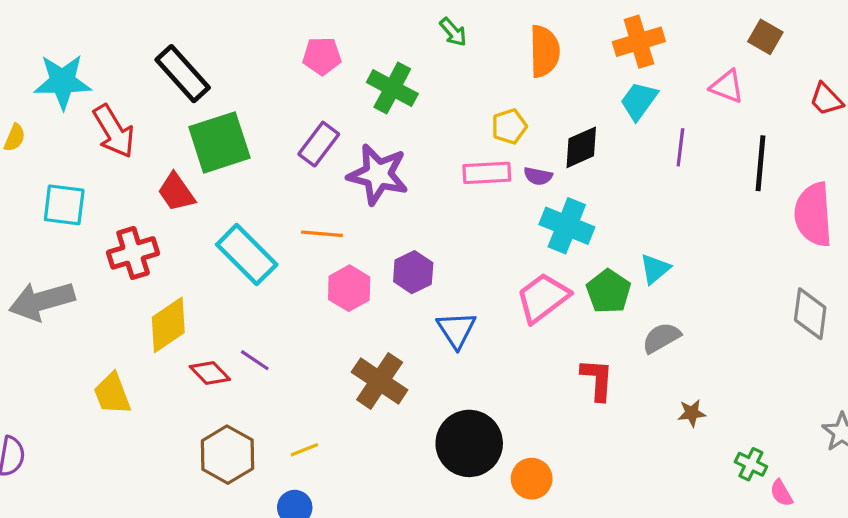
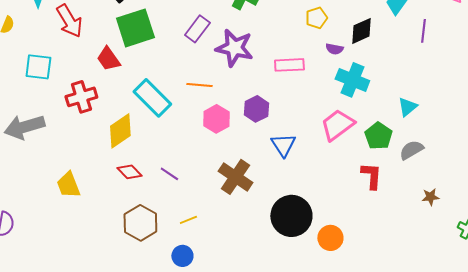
pink rectangle: (487, 173) -> (289, 65), moved
green pentagon: (608, 291) -> (378, 136), moved
yellow diamond: (168, 325) -> (120, 131), moved
purple line: (255, 360) -> (169, 174), moved

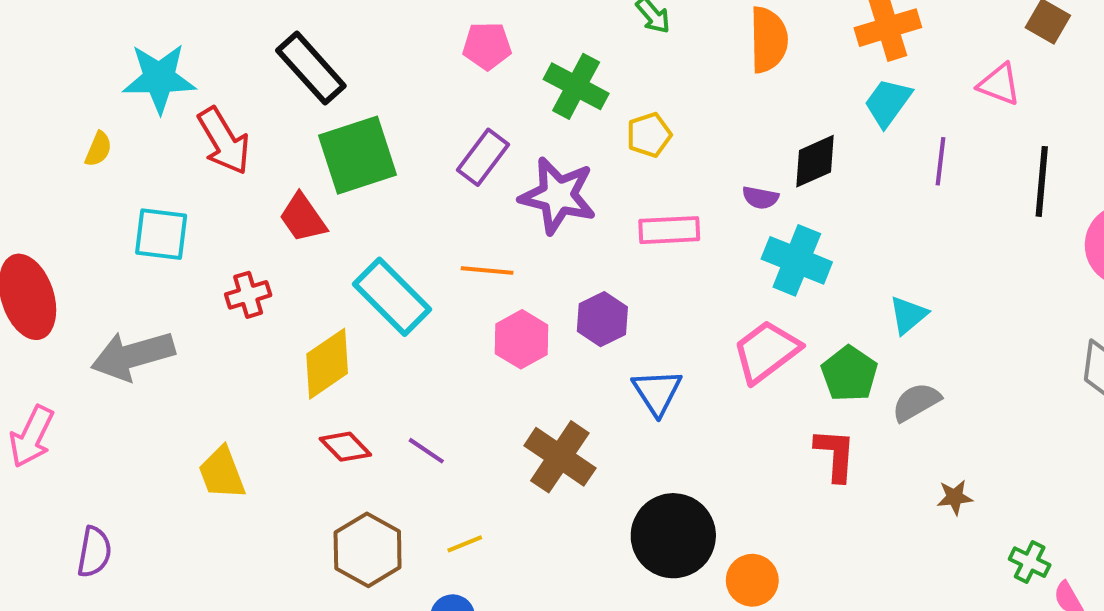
yellow pentagon: (316, 18) -> (649, 135), moved
red cross: (81, 97) -> (248, 295), size x0.7

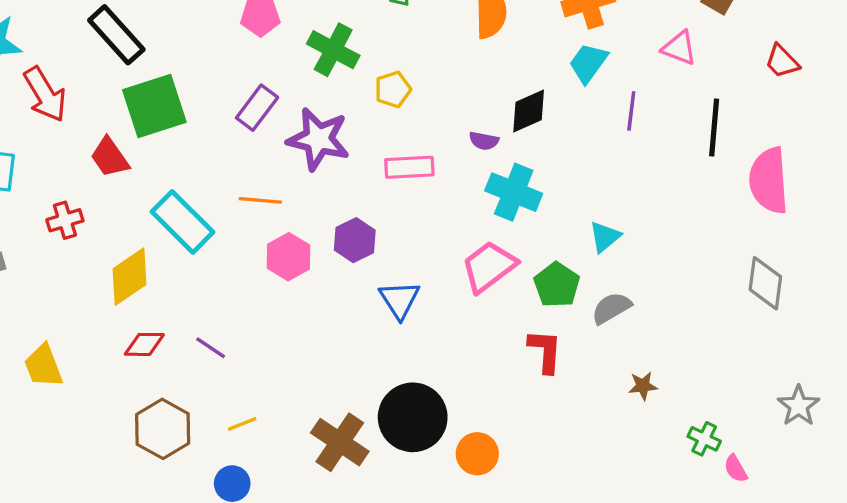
red diamond: (345, 447) -> (144, 344), turned -45
brown cross: (560, 457) -> (340, 442), moved

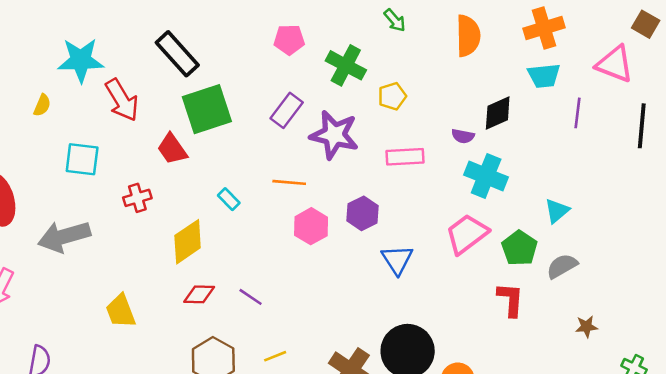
pink triangle: (679, 48) -> (615, 64), size x1.4
cyan trapezoid: (588, 63) -> (544, 76), turned -132
cyan rectangle: (183, 222) -> (229, 199), size x0.5

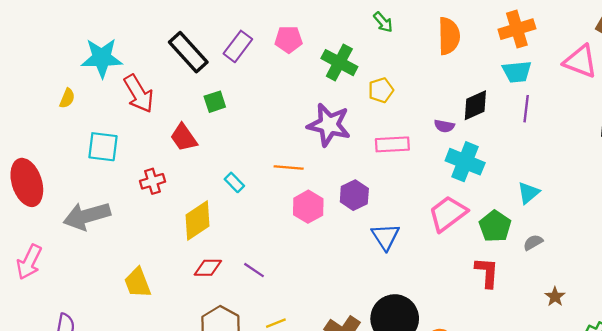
green square: (207, 109) -> (215, 102), size x0.5
purple rectangle: (287, 110) -> (238, 46), moved
purple line: (577, 113) -> (526, 109), moved
gray semicircle: (562, 266) -> (533, 242), size x0.7
brown star: (586, 327) -> (555, 297), turned -30

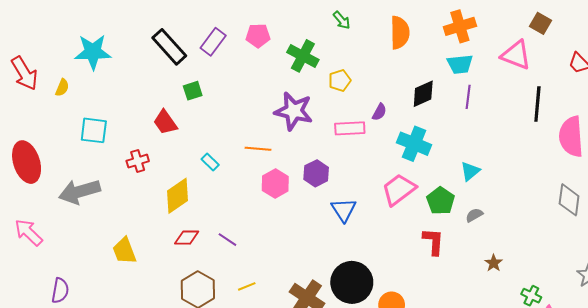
red arrow: (139, 94) -> (24, 73), moved
purple semicircle: (444, 126) -> (379, 112), moved, turned -72
pink arrow: (29, 262) -> (29, 232), turned 108

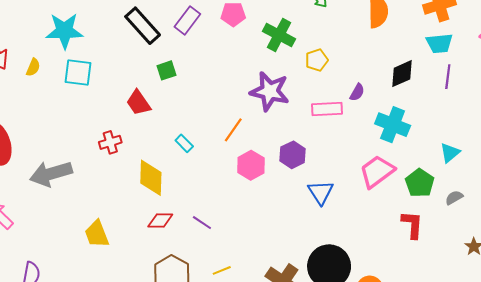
cyan square: (94, 130) -> (78, 73), moved
orange line: (258, 149) -> (233, 130), turned -60
yellow diamond: (177, 196) -> (151, 178), turned -54

